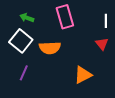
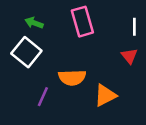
orange semicircle: (50, 48) -> (72, 78), moved
purple line: (24, 73) -> (43, 97), moved

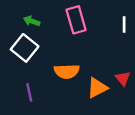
red triangle: (129, 56) -> (123, 78), moved
purple line: (43, 97) -> (29, 92), moved, turned -36

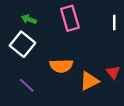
purple line: (29, 92) -> (27, 85), turned -35

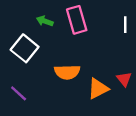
green arrow: (29, 19) -> (45, 21), moved
purple line: (27, 85) -> (19, 93), moved

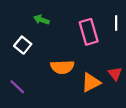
pink rectangle: (77, 20) -> (89, 32), moved
white square: (25, 48) -> (23, 45), size x0.7

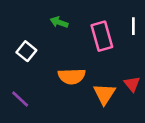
green arrow: (41, 20) -> (59, 22), moved
orange triangle: (91, 82) -> (104, 94), turned -30

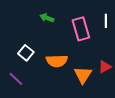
white square: (26, 51) -> (26, 53), moved
red triangle: (132, 84) -> (105, 67), turned 40

